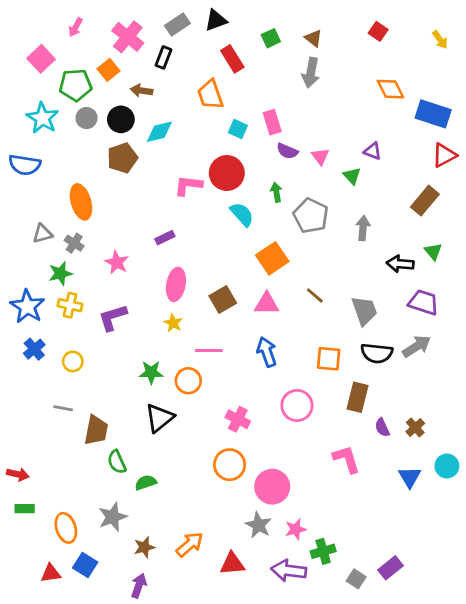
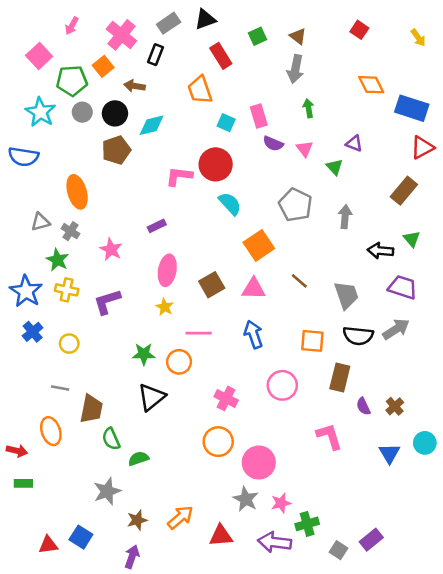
green arrow: (276, 192) -> (308, 108), moved
green star: (60, 273) -> (57, 260), turned -30
orange ellipse: (66, 528) -> (51, 431), moved

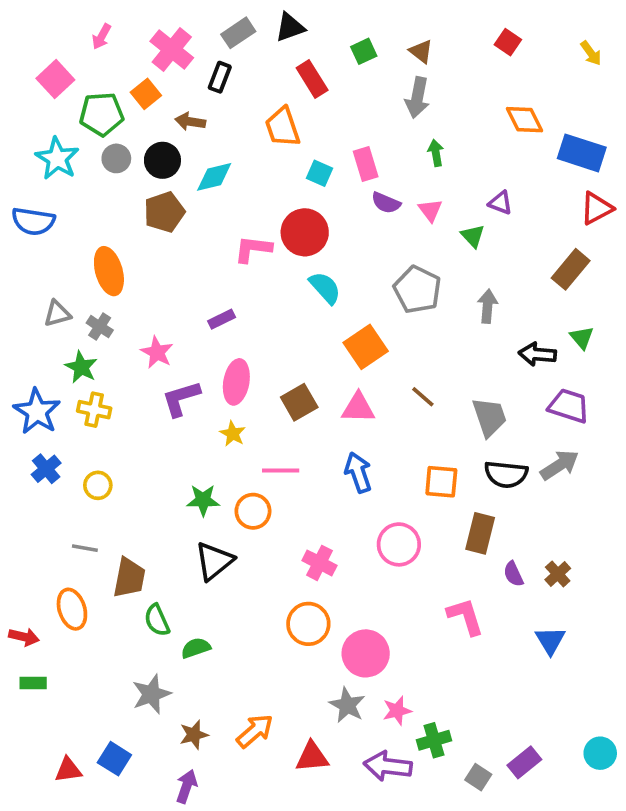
purple L-shape: (107, 302) -> (181, 399), moved
cyan circle: (425, 443) -> (600, 753), moved

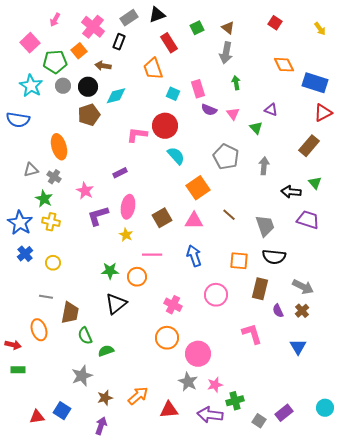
gray arrow: (560, 465) -> (303, 287), moved, turned 60

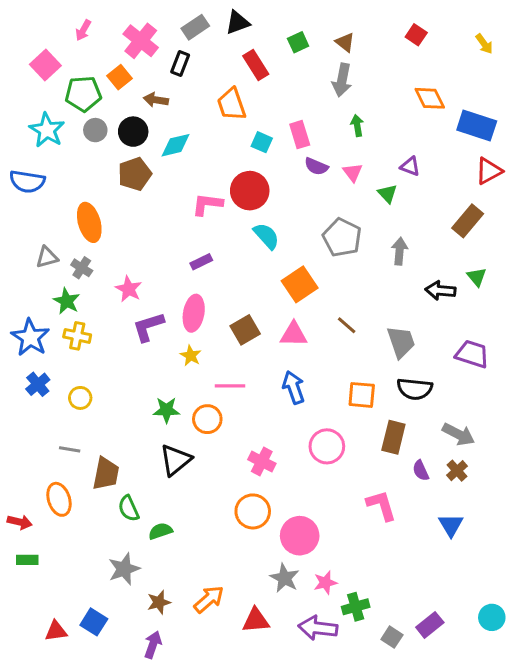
purple rectangle: (120, 173) -> (201, 262), moved
purple trapezoid: (308, 220) -> (472, 354), moved

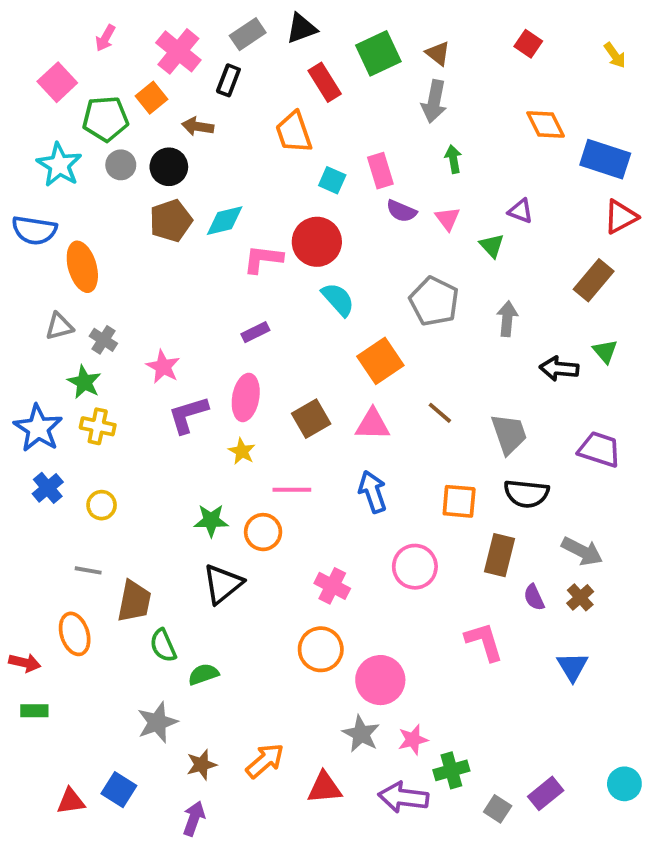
green square: (298, 42) -> (378, 53), size x1.6
cyan diamond: (176, 145) -> (225, 221), moved
orange ellipse: (89, 222) -> (82, 267), moved

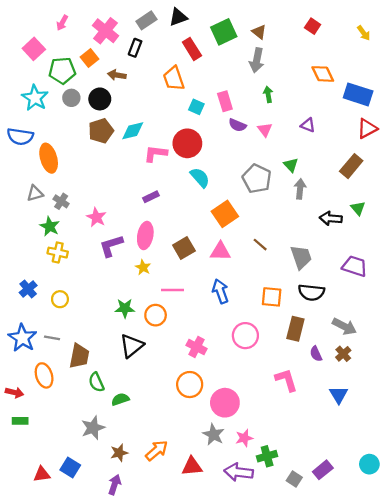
green triangle: (492, 246) -> (291, 165), moved
blue star: (38, 428) -> (22, 338), moved

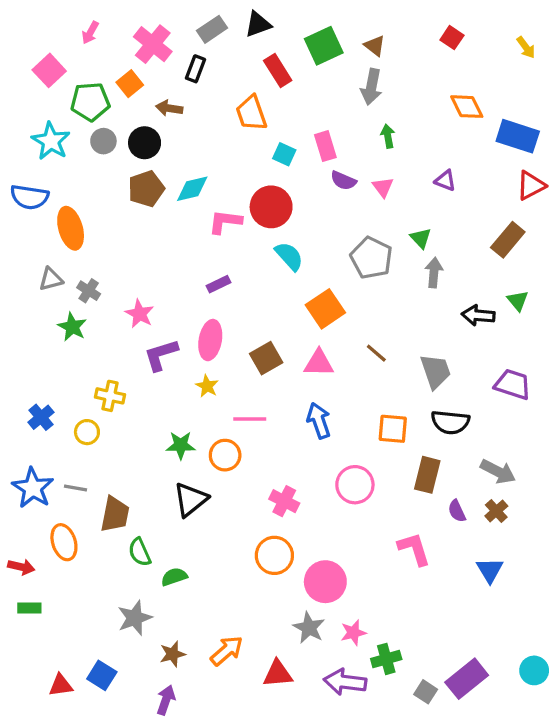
yellow cross: (58, 253) -> (110, 396), moved
purple rectangle: (323, 470) -> (467, 679), size x1.4

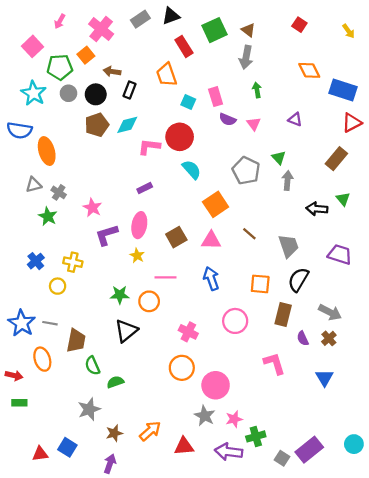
black rectangle: (195, 69) -> (129, 90), moved
blue cross: (41, 417) -> (36, 261), moved
black semicircle: (450, 422) -> (298, 280), turned 115

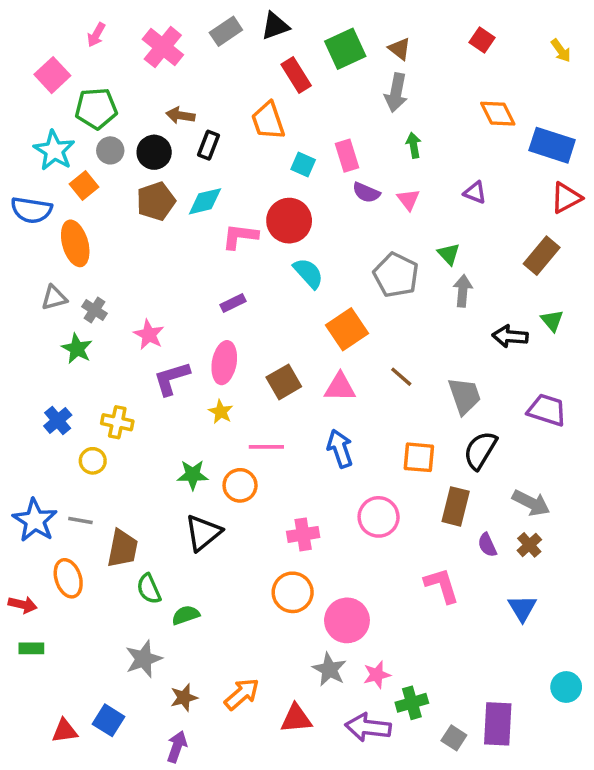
orange square: (86, 55) -> (84, 186), moved
pink cross: (188, 332) -> (303, 534), turned -36
cyan circle: (354, 444) -> (566, 687), moved
purple rectangle: (309, 450) -> (498, 724), turned -48

